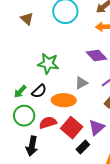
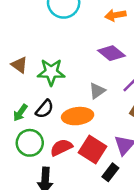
brown triangle: (27, 19) -> (19, 65), moved

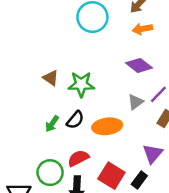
gray triangle: (97, 91) -> (136, 102), moved
green circle: (30, 143) -> (50, 173), moved
red semicircle: (61, 147) -> (78, 158), moved
red square: (93, 150) -> (111, 176), moved

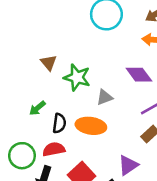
gray triangle: (136, 102) -> (105, 97), moved
black semicircle: (75, 120) -> (59, 123), moved, turned -48

